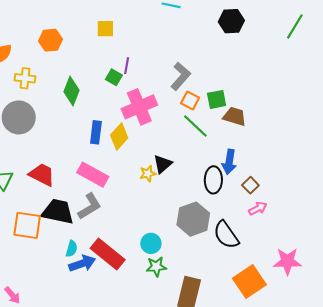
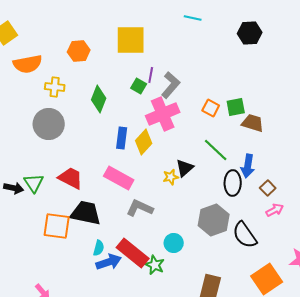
yellow square: (105, 29) -> (131, 40), size x1.8
gray L-shape: (181, 76) -> (171, 85), moved
green line: (195, 126) -> (216, 150), moved
gray L-shape: (90, 206) -> (140, 208), moved, turned -124
green star: (156, 267) -> (155, 265), moved, turned 30

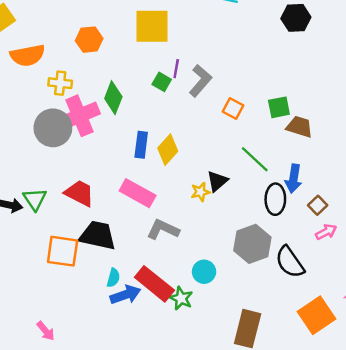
orange square: (211, 108) -> (233, 109), moved
pink cross: (163, 114) -> (80, 116), moved

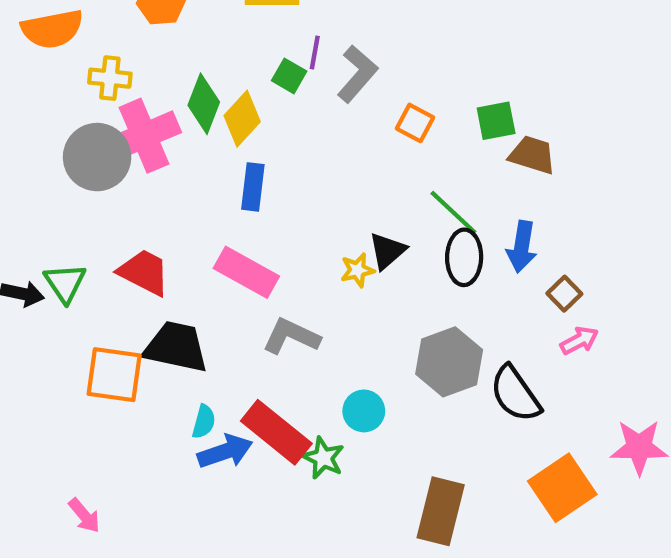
yellow diamond: (168, 150) -> (242, 119), moved
black ellipse: (275, 199) -> (464, 257), moved

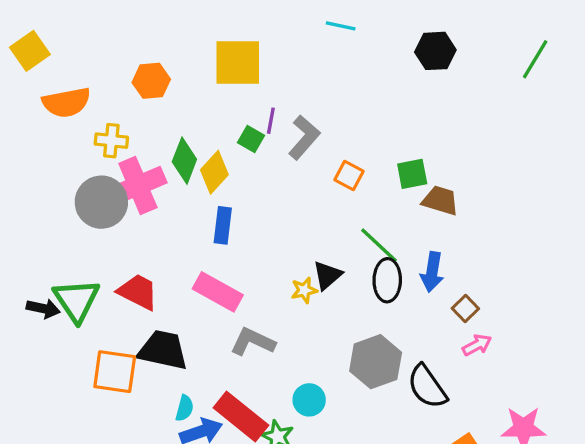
green triangle: (65, 283) -> (76, 300), size x1.4

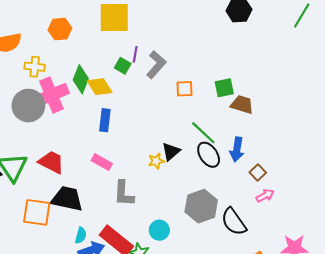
yellow diamond: (214, 172) -> (100, 87), turned -75
orange square: (349, 176) -> (184, 89), turned -30
black ellipse: (387, 280) -> (209, 155), turned -35
pink rectangle: (218, 292) -> (102, 162), size x0.7
gray L-shape: (253, 342) -> (124, 193), turned -112

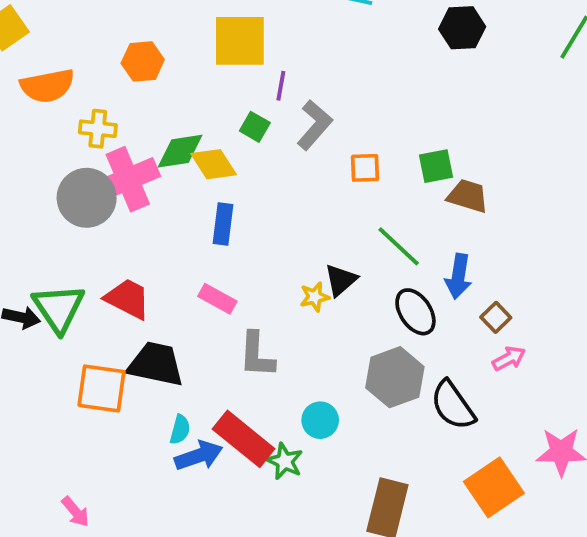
purple line: (135, 54) -> (281, 86), moved
green diamond: (81, 79) -> (180, 151), turned 60
black ellipse: (209, 155) -> (415, 312), moved

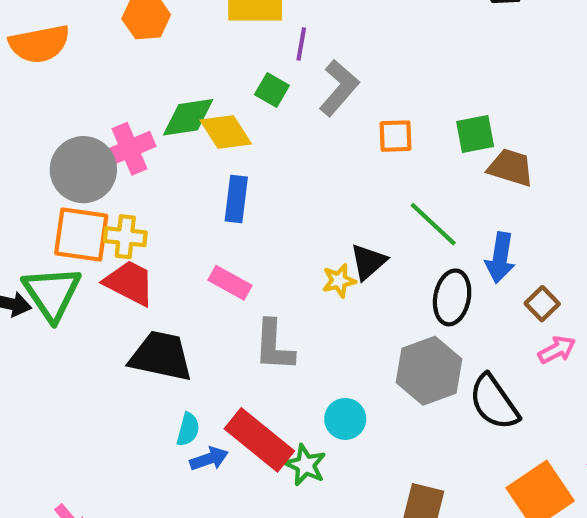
yellow cross: (98, 129) -> (125, 237), moved
pink cross: (128, 179) -> (129, 149), size x0.7
black ellipse: (415, 312) -> (452, 297), turned 45
orange square: (102, 388) -> (81, 235), moved
blue arrow: (199, 456) -> (209, 459), size x0.7

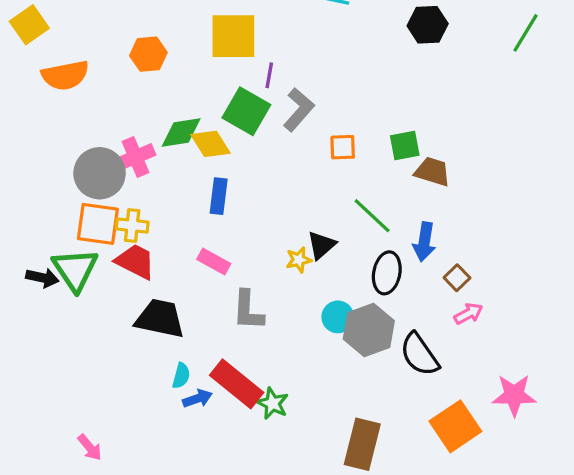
green square: (272, 90) -> (246, 111), size x1.8
cyan circle: (345, 419) -> (338, 317), moved

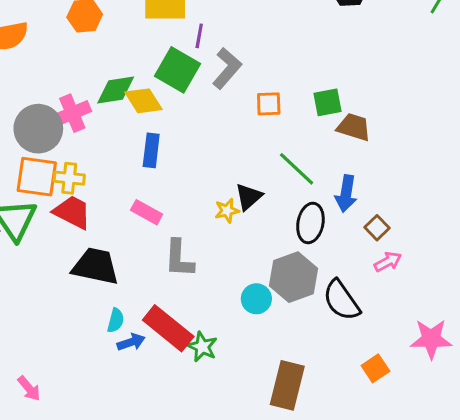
cyan circle: (338, 317) -> (256, 299), moved
orange square: (455, 426) -> (375, 368), size x0.6

